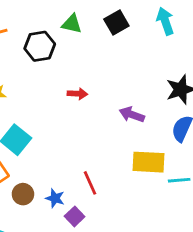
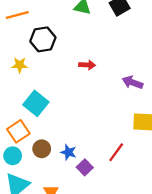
black hexagon: (40, 46) -> (43, 39), moved
red line: (90, 183) -> (116, 152), moved, turned 60

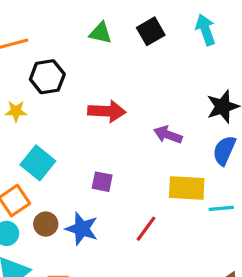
red arrow: (87, 65) -> (107, 111), size x1.6
blue star: (68, 152) -> (82, 229), size x1.5
purple square: (85, 167) -> (102, 182), moved, turned -35

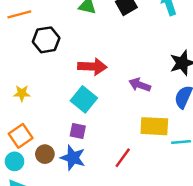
yellow star: (16, 111) -> (22, 93), moved
cyan square: (38, 163) -> (84, 99), moved
purple square: (102, 182) -> (78, 131), moved

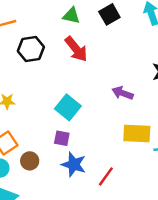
red arrow: (92, 67) -> (76, 49), moved, turned 48
blue star: (73, 158) -> (74, 164), moved
red line: (123, 158) -> (106, 176), moved

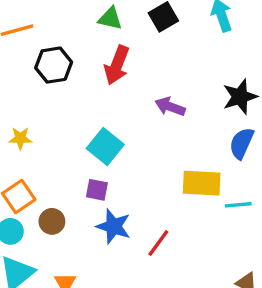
red arrow: (76, 49) -> (117, 65), turned 60
purple arrow: (123, 93) -> (170, 107), moved

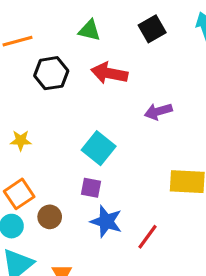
green triangle: (110, 18) -> (89, 30), moved
red arrow: (117, 65) -> (109, 73), turned 80
purple arrow: (170, 107) -> (158, 111), turned -36

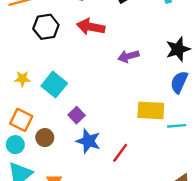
cyan square: (99, 148) -> (54, 85), moved
purple square: (91, 188) -> (77, 115), turned 35
orange square: (19, 194) -> (21, 120), turned -30

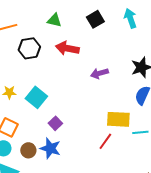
brown circle: (45, 138) -> (28, 150), moved
blue star: (88, 141) -> (50, 148), moved
red line: (120, 153) -> (105, 141), moved

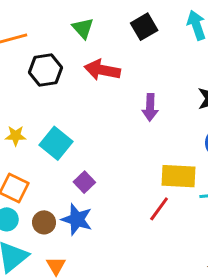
green triangle: (54, 20) -> (83, 28), turned 35
purple arrow: (99, 73) -> (150, 107), turned -72

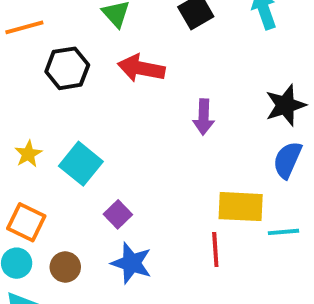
yellow star: (16, 136) -> (28, 154), turned -30
red line: (159, 209) -> (215, 249), turned -40
blue star: (77, 219) -> (132, 263), moved

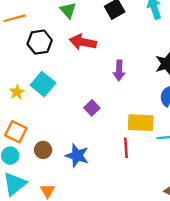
cyan square: (81, 164) -> (43, 84), moved
purple square: (118, 214) -> (92, 108), moved
brown circle: (65, 267) -> (43, 150), moved

